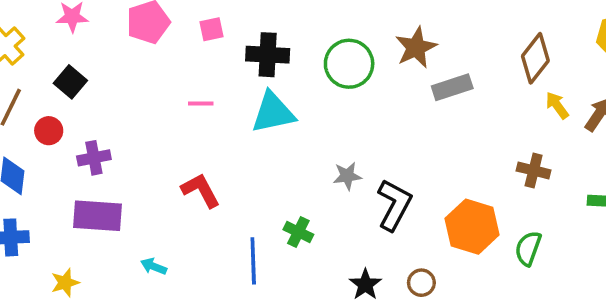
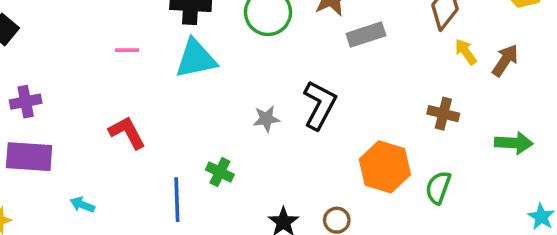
black L-shape: (394, 205) -> (320, 105), moved

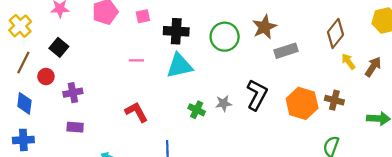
purple rectangle: (29, 157) -> (75, 127), size x0.6
orange hexagon: (385, 167) -> (302, 103), moved
green cross: (220, 172) -> (197, 110), moved

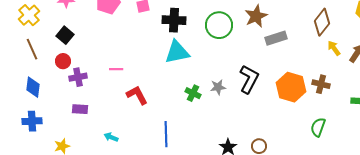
pink line: (136, 60) -> (116, 69), moved
brown line: (23, 62) -> (32, 49), turned -50
red circle: (46, 76) -> (63, 61), moved

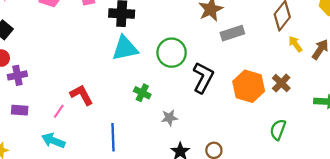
green circle: (219, 25) -> (172, 53), moved
pink line: (116, 69) -> (59, 111), moved, turned -56
brown cross: (321, 84) -> (281, 83), turned 30
gray star: (218, 87) -> (169, 118), moved
cyan arrow: (111, 137) -> (53, 141), size x1.5

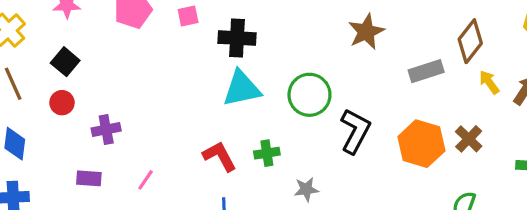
gray rectangle: (232, 33) -> (426, 71), moved
purple cross: (17, 75) -> (106, 129), moved
green cross: (142, 93) -> (267, 153), turned -35
red L-shape: (81, 95) -> (220, 156), moved

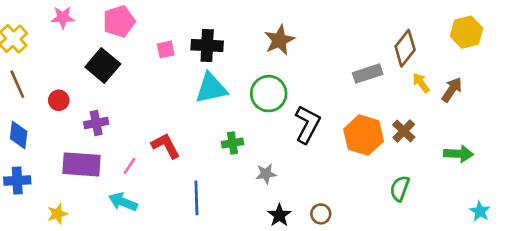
pink square: (188, 16) -> (166, 49), moved
brown star: (366, 32) -> (279, 40), moved
black square: (65, 62) -> (103, 66), moved, size x1.4
red L-shape: (220, 156) -> (166, 146), moved
purple rectangle: (89, 178) -> (81, 164), size x1.8

